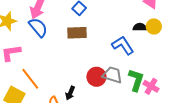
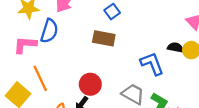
blue semicircle: (38, 27) -> (49, 31), moved, turned 45
red circle: (96, 77) -> (90, 84), moved

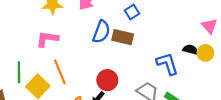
blue semicircle: (49, 31) -> (101, 32), moved

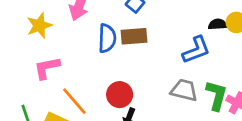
blue L-shape: (167, 64) -> (196, 50), turned 105
red circle: (107, 80) -> (120, 95), moved

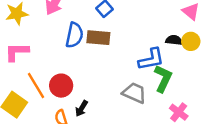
red circle: (120, 95) -> (61, 86), moved
green L-shape: (216, 95) -> (163, 79), moved

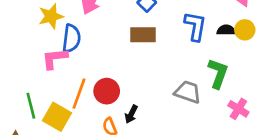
blue semicircle: (74, 35) -> (71, 38), moved
blue L-shape: (151, 59) -> (195, 26), moved, turned -64
orange line: (36, 86) -> (79, 94), turned 56

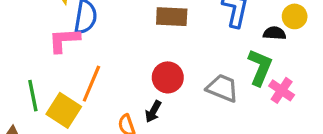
black semicircle: (226, 30) -> (275, 33), moved
red circle: (107, 91) -> (168, 77), moved
pink cross: (238, 109) -> (282, 90), moved

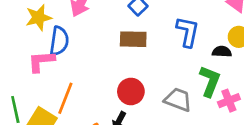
pink cross: (282, 90) -> (229, 101), turned 35

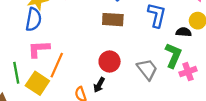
blue semicircle: (59, 41) -> (34, 19), moved
pink L-shape: (41, 61) -> (39, 49), moved
gray trapezoid: (178, 100) -> (147, 69), turned 30

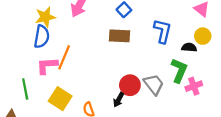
red circle: (110, 61) -> (130, 85), moved
orange line: (57, 65) -> (64, 57), moved
yellow square: (37, 83) -> (60, 99), moved
black arrow: (99, 85) -> (119, 100), moved

